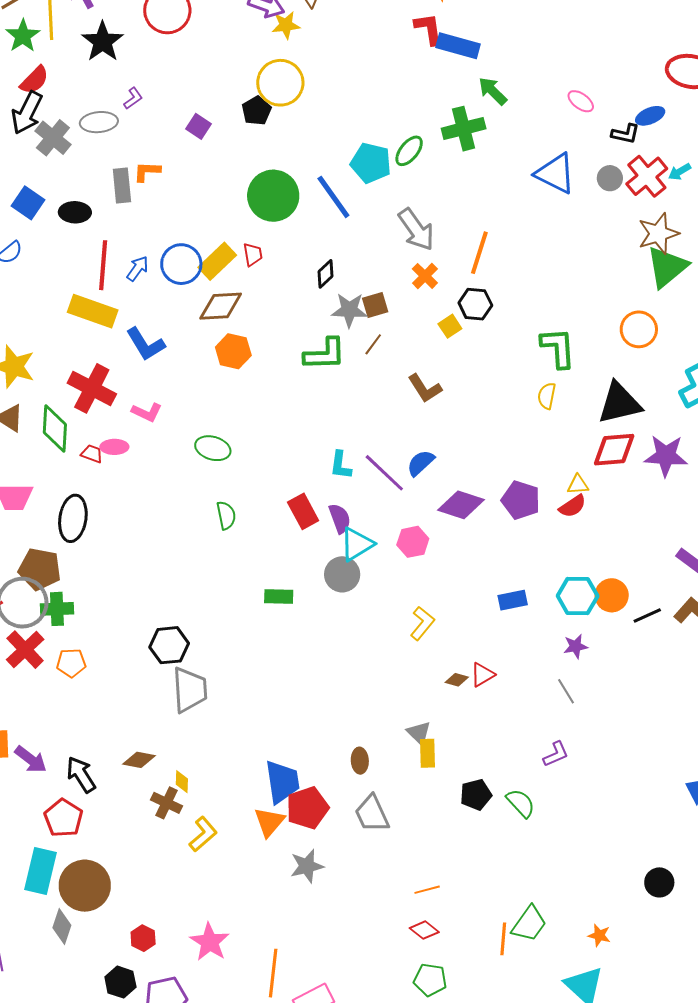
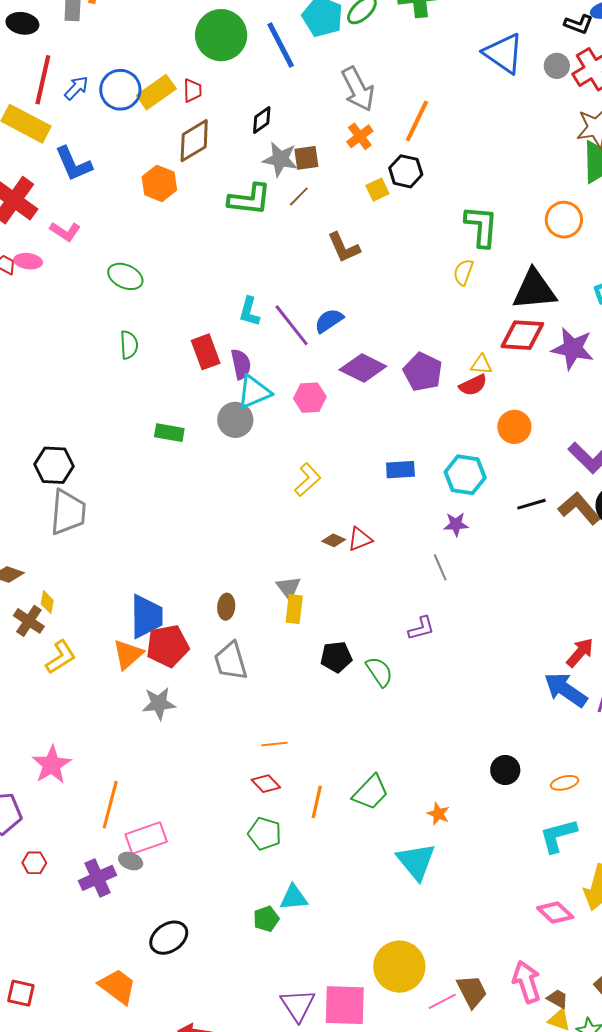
brown diamond: (221, 306) -> (194, 141), moved, turned -36
orange circle: (612, 595) -> (514, 427), moved
orange line: (503, 939) -> (317, 802), moved

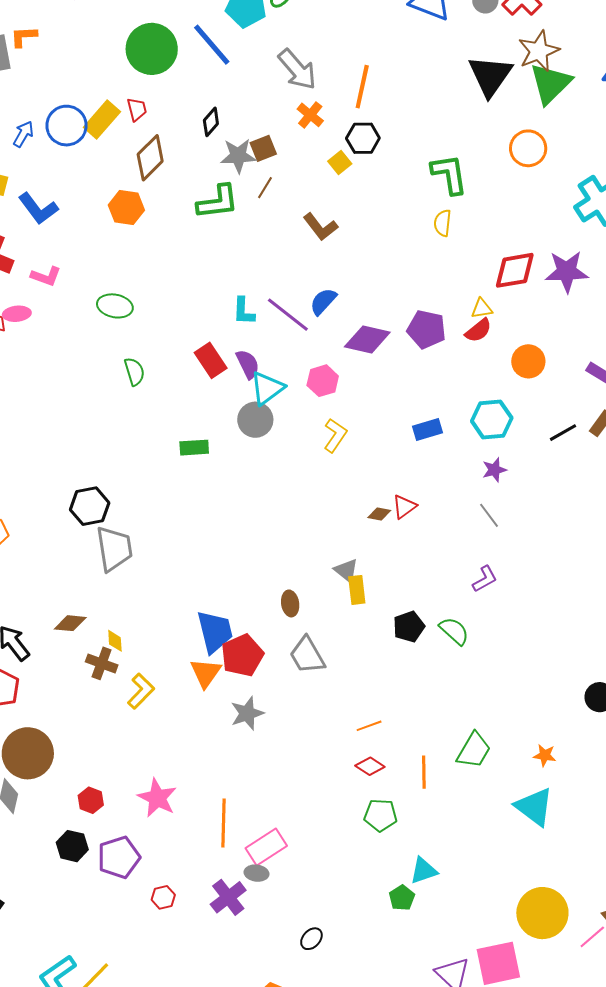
black triangle: (534, 290) -> (490, 76), moved, turned -36
yellow L-shape: (308, 480) -> (335, 435), moved
black ellipse: (169, 938) -> (311, 939), size x0.6

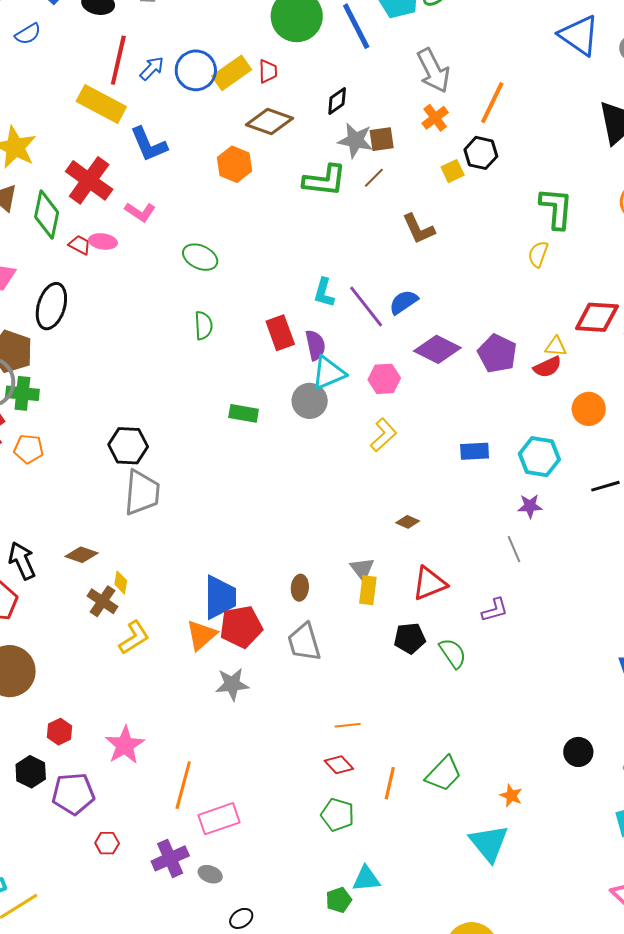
brown diamond: (150, 158) -> (269, 122), turned 51
red triangle: (404, 507) -> (429, 583), moved, size x1.4
gray ellipse: (257, 873) -> (210, 874), moved

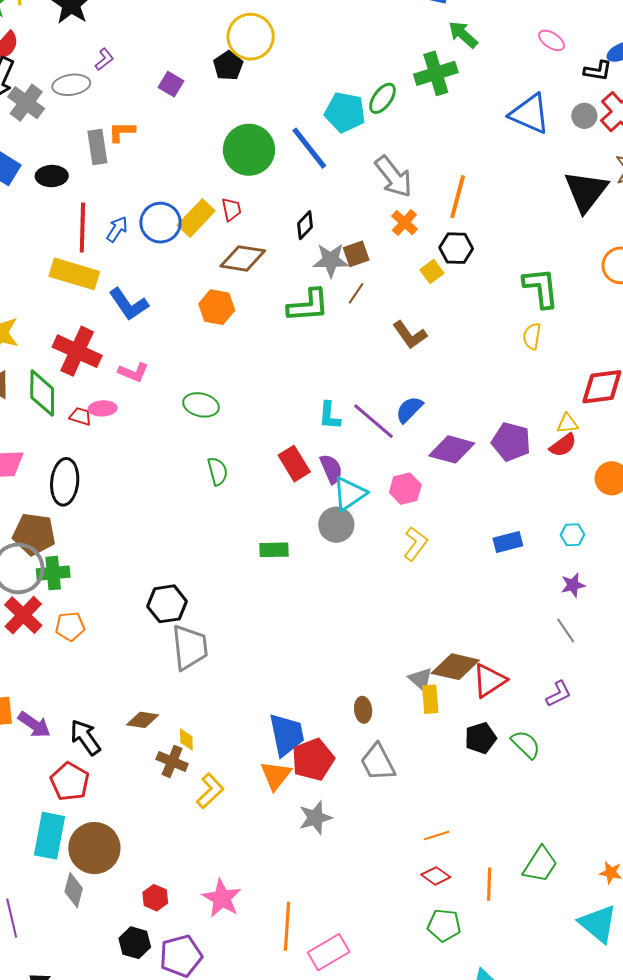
cyan hexagon: (539, 457) -> (573, 535), size x0.6
brown diamond: (408, 522) -> (455, 667), moved, size x2.0

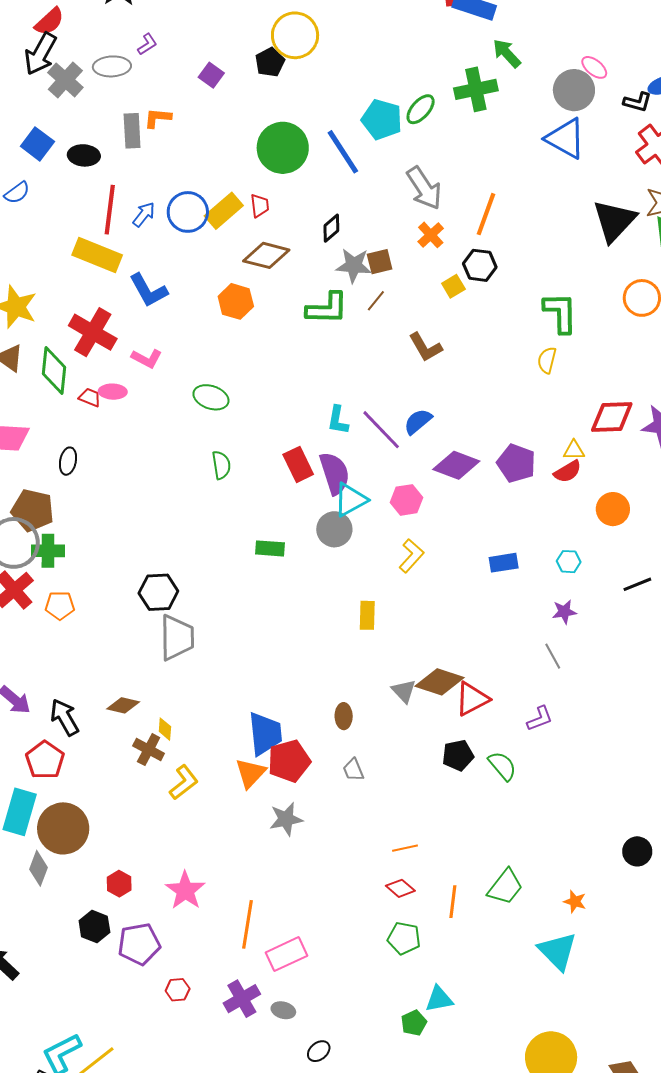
gray circle: (584, 116) -> (574, 90), moved, size x1.6
purple semicircle: (331, 469) -> (335, 473), size x1.4
black ellipse: (65, 482) -> (68, 461), size x0.6
yellow rectangle: (430, 699) -> (367, 615), moved
gray trapezoid: (378, 762) -> (353, 770), size x0.6

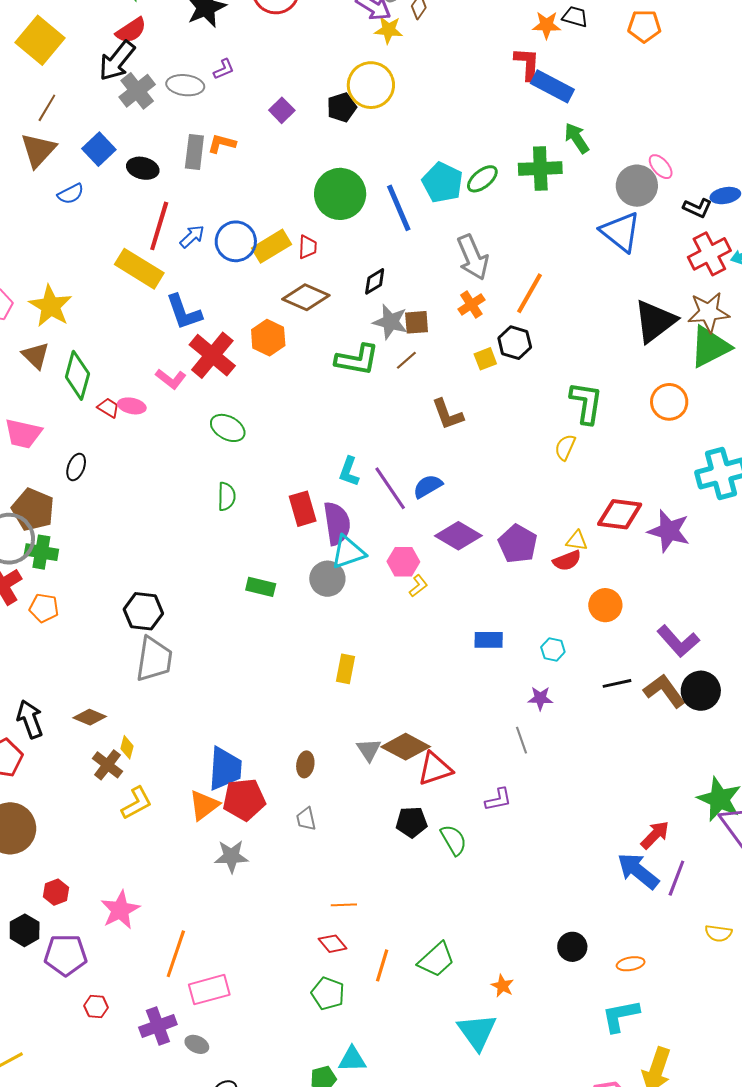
red cross: (93, 332) -> (212, 355), moved
yellow L-shape: (411, 556) -> (418, 586), moved, size x0.7

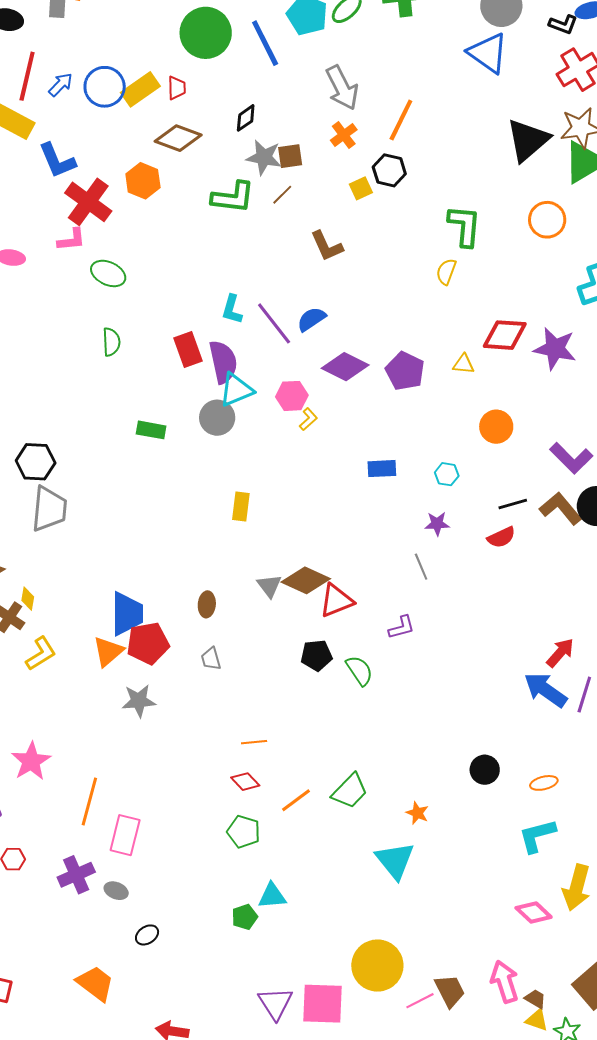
pink L-shape: (171, 379) -> (72, 240), moved, turned -40
red semicircle: (567, 561) -> (501, 537), moved
orange line: (382, 965) -> (296, 800), turned 40
pink rectangle: (209, 990) -> (125, 835), turned -57

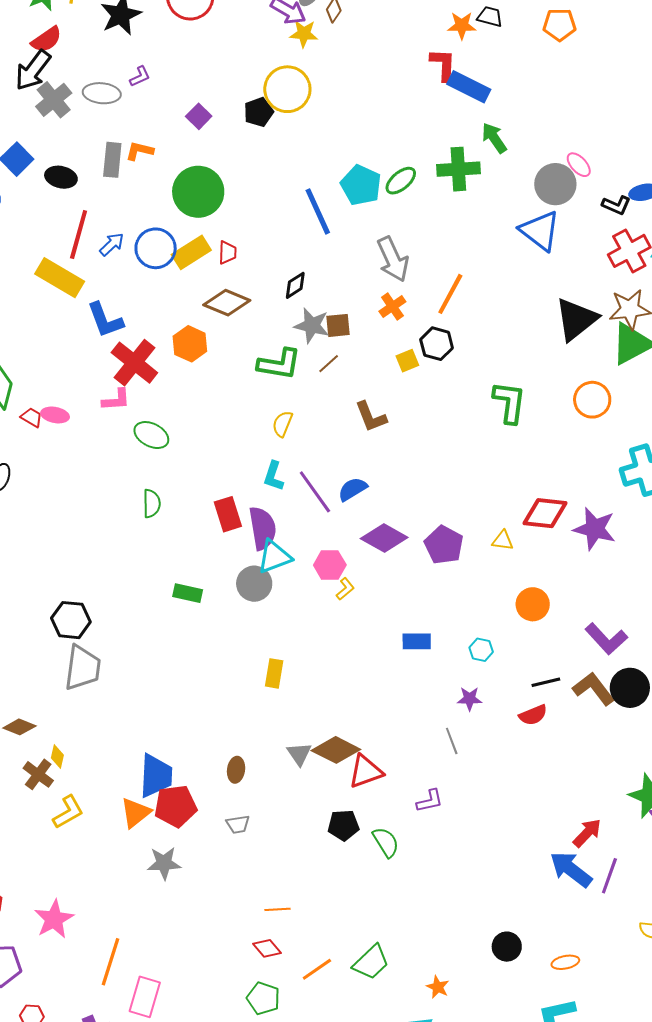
green circle: (206, 33) -> (198, 192), moved
yellow semicircle: (446, 272) -> (282, 424), moved
gray trapezoid: (211, 659) -> (238, 824), turned -85

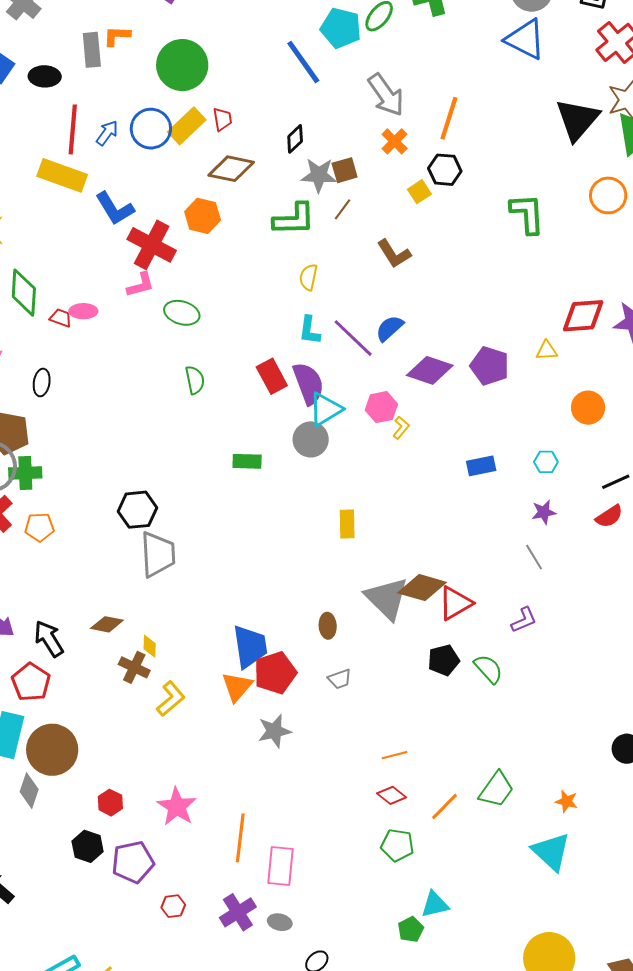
gray triangle: (299, 754) -> (387, 598), size x1.8

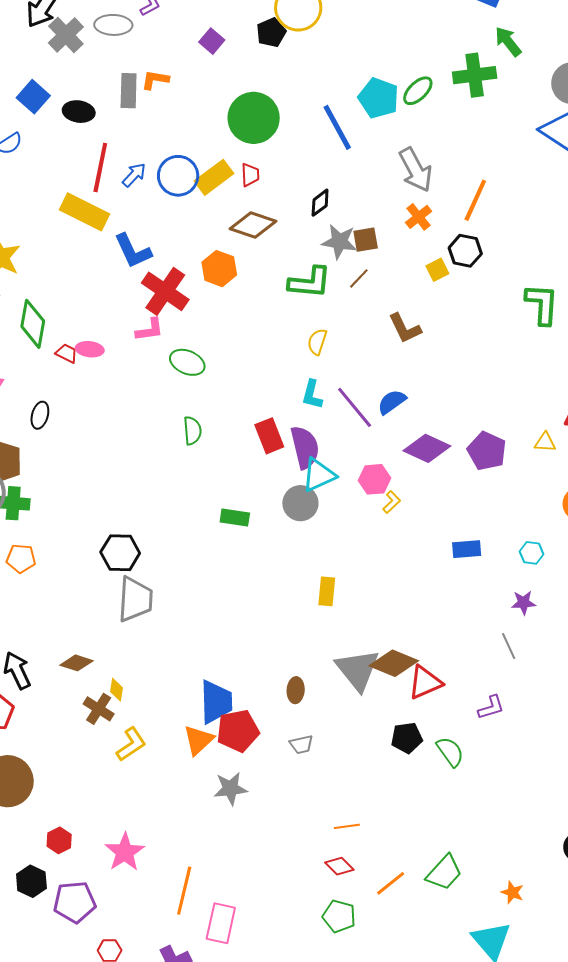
green circle: (182, 65) -> (254, 118), moved

